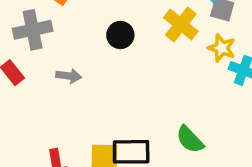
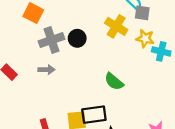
gray cross: (33, 30) -> (51, 40), moved
green semicircle: (190, 139) -> (114, 82), moved

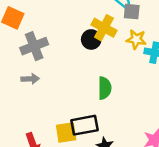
black circle: (77, 38) -> (91, 39), moved
green semicircle: (114, 82) -> (105, 88), turned -126

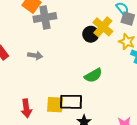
gray cross: (34, 46) -> (45, 17), moved
green semicircle: (105, 88) -> (93, 75), turned 48

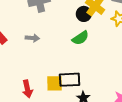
green semicircle: (93, 75) -> (80, 38), moved

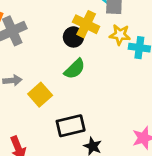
yellow square: (55, 83) -> (40, 95), moved, turned -30

